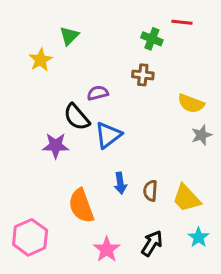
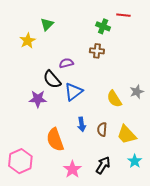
yellow semicircle: (191, 103) -> (114, 99), moved, turned 36

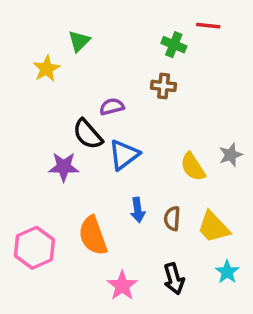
pink hexagon: (20, 161) -> (34, 248), moved
black arrow: (103, 165) -> (174, 279), turned 132

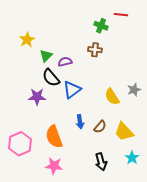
green triangle: (79, 41) -> (46, 56), moved
brown semicircle: (172, 218) -> (100, 127), turned -144
pink star: (122, 286) -> (54, 166), moved, turned -30

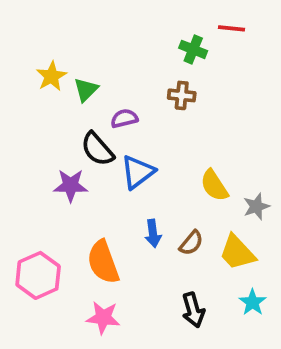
green triangle: (46, 56) -> (86, 90), moved
gray star: (134, 90) -> (256, 207), moved

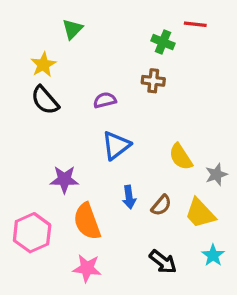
green triangle: (86, 90) -> (72, 29), moved
black semicircle: (97, 149) -> (45, 100), moved
purple star: (71, 185) -> (64, 179), moved
black arrow: (193, 310) -> (163, 262), turned -36

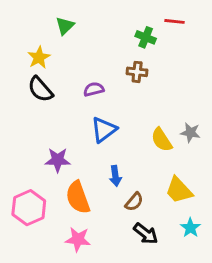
gray star: (216, 175) -> (190, 133), moved, turned 30
brown semicircle: (161, 205) -> (134, 202), moved

